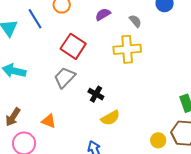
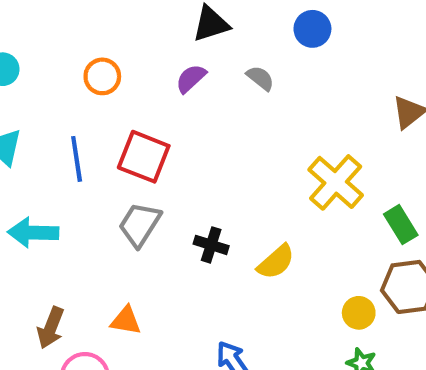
blue line: (35, 19) -> (77, 159), moved, turned 35
yellow cross: (127, 49) -> (336, 182), moved, turned -32
yellow semicircle: (110, 118) -> (276, 262), moved

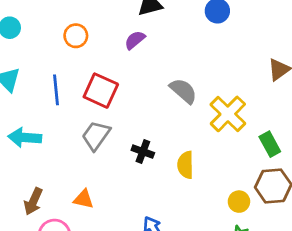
gray semicircle: (260, 78) -> (183, 91), moved, size x1.5
yellow semicircle: (276, 262) -> (185, 165), turned 128

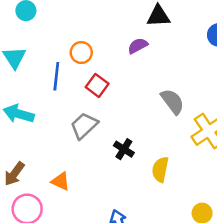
orange circle: (76, 36) -> (81, 53), moved
red square: (101, 91) -> (97, 85), size x0.7

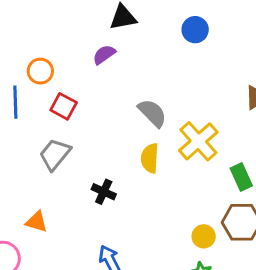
black cross: (124, 149) -> (104, 192), moved
yellow semicircle: (160, 169) -> (150, 158), moved

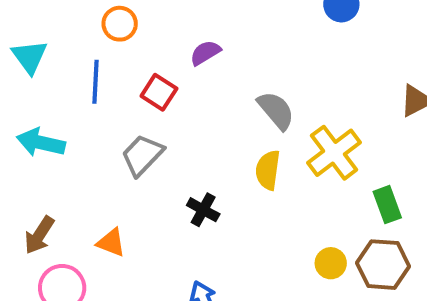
purple semicircle: (104, 55) -> (205, 53), moved
orange circle: (40, 71) -> (120, 24), moved
yellow circle: (204, 236) -> (331, 263), moved

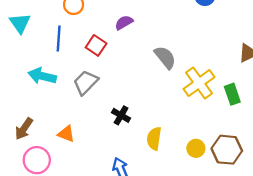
cyan arrow: (41, 143) -> (42, 76), moved
yellow semicircle: (268, 170) -> (154, 138), moved
green rectangle: (387, 205) -> (232, 94), moved

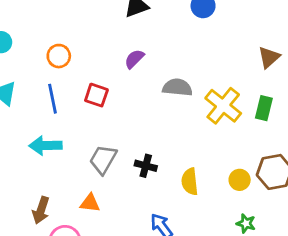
purple semicircle: (124, 23) -> (134, 59), moved
gray semicircle: (165, 57) -> (177, 87), turned -30
gray trapezoid: (86, 82) -> (103, 159), moved
green rectangle: (232, 94) -> (264, 108), turned 48

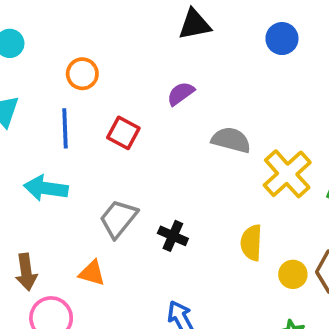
yellow semicircle: (190, 182) -> (251, 243), moved
brown arrow: (41, 210) -> (26, 272), turned -36

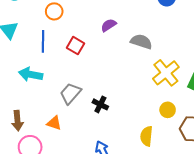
gray semicircle: (231, 140) -> (141, 42), moved
yellow semicircle: (251, 243) -> (146, 136), moved
yellow circle: (293, 274) -> (168, 110), moved

